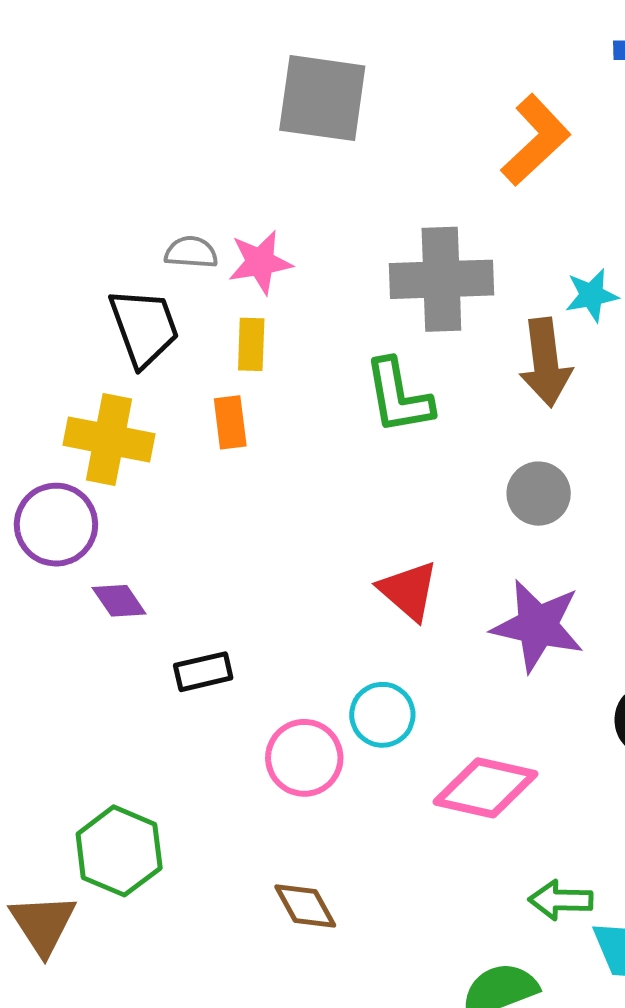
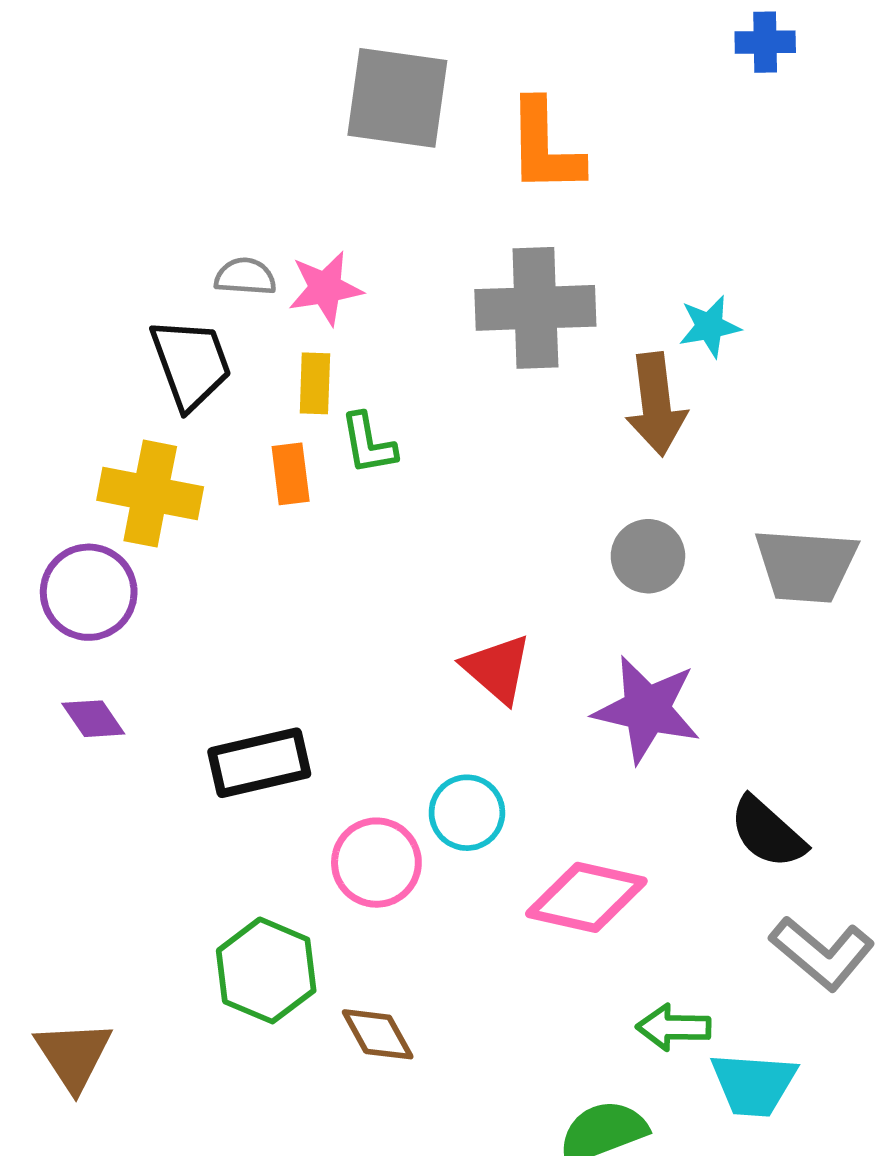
orange L-shape: (536, 140) -> (545, 147), moved, turned 132
green L-shape: (398, 396) -> (368, 444), moved, size x0.7
purple diamond: (119, 601) -> (93, 719), moved
black rectangle: (203, 672) -> (259, 763), size x1.5
green hexagon: (119, 851) -> (266, 970), moved

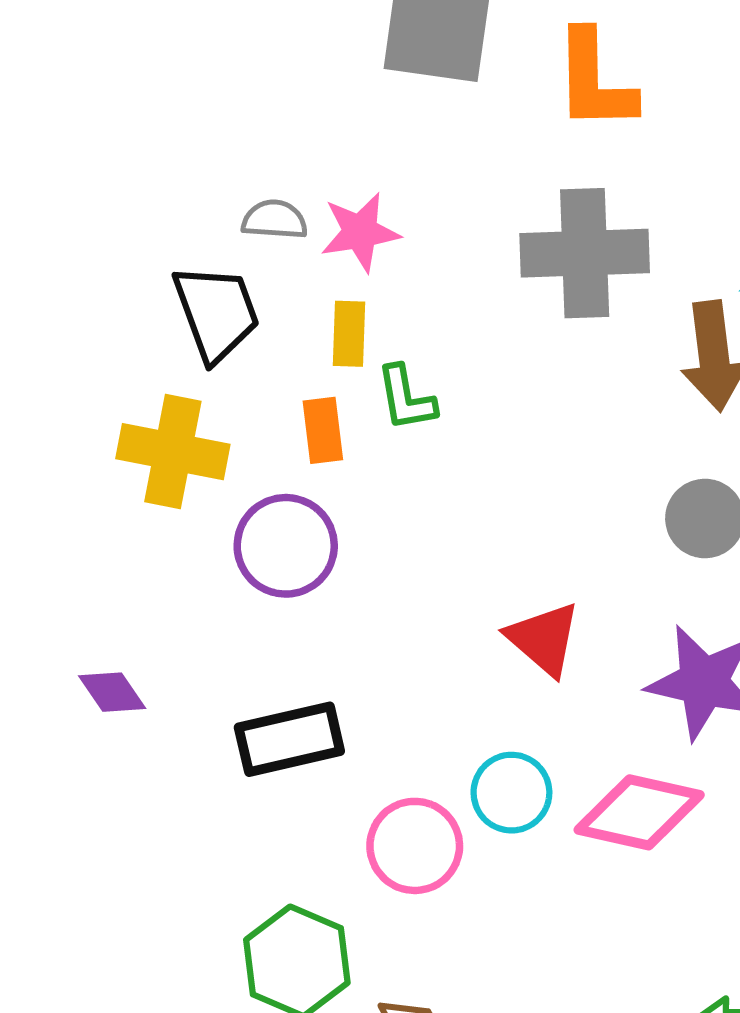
purple circle: (89, 592) -> (286, 546), moved
pink diamond: (586, 897) -> (639, 812), moved

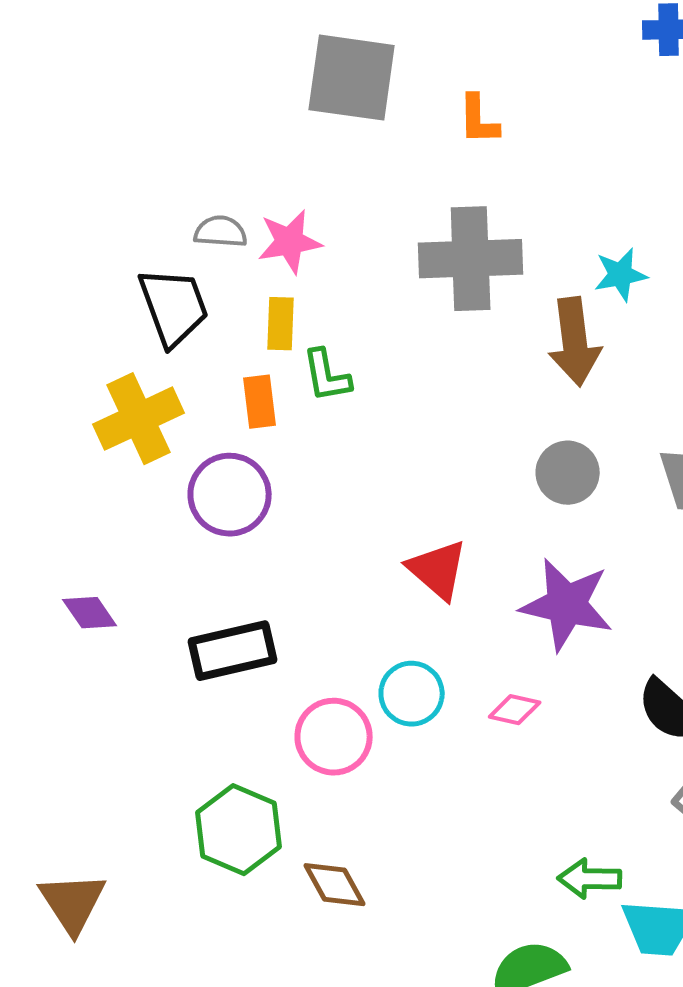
orange L-shape: (595, 81) -> (479, 120), size x0.6
yellow cross: (173, 452) -> (139, 419), turned -36
pink diamond: (639, 812) -> (515, 710), size x0.5

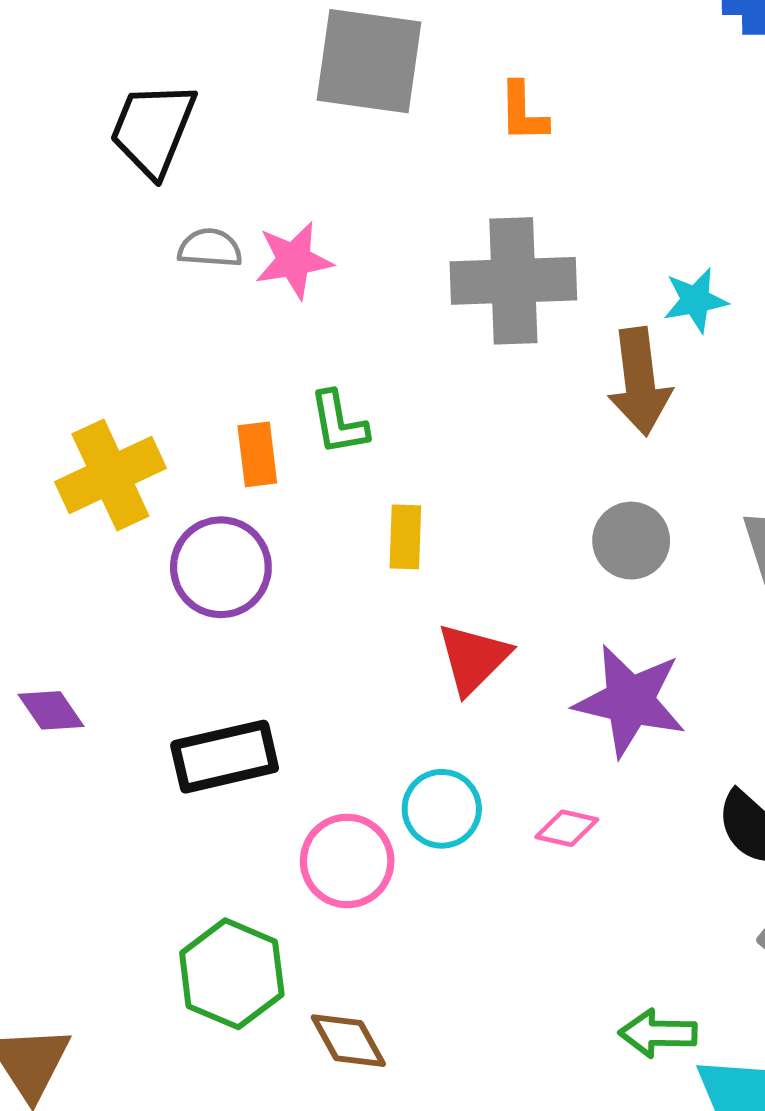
black trapezoid: (174, 307) -> (153, 129), moved, turned -138
yellow rectangle: (281, 324) -> (405, 537), moved
red triangle: (438, 570) -> (473, 658), turned 34

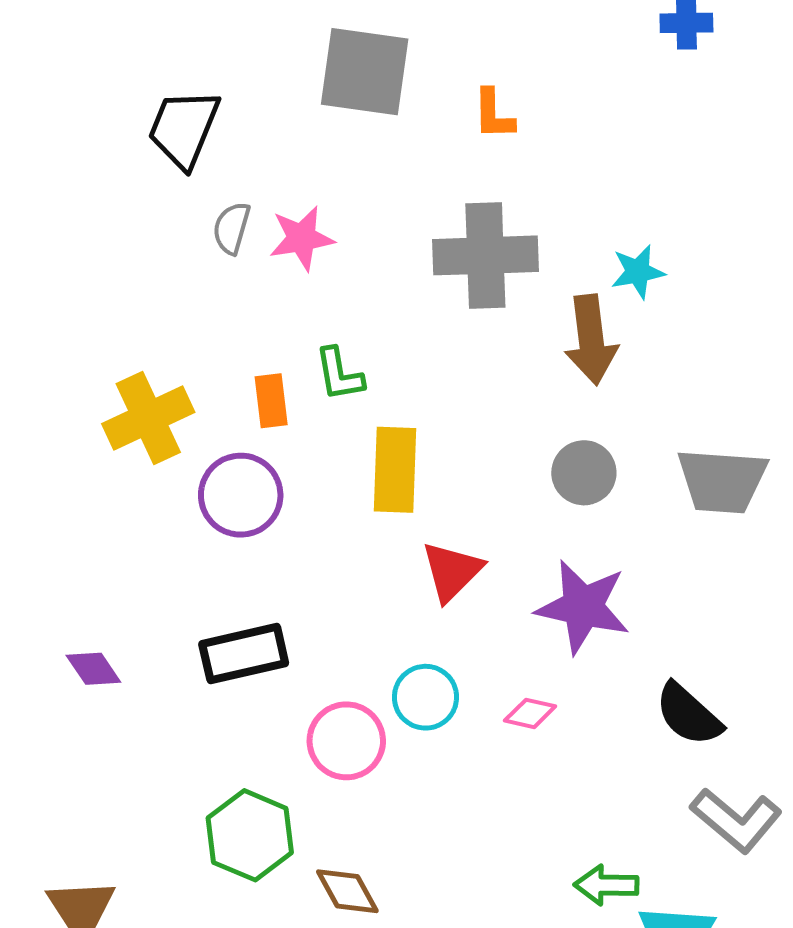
gray semicircle: (210, 248) -> (232, 228), turned -78
yellow rectangle: (405, 537) -> (395, 470), size x1.6
purple diamond: (51, 710) -> (93, 669), moved

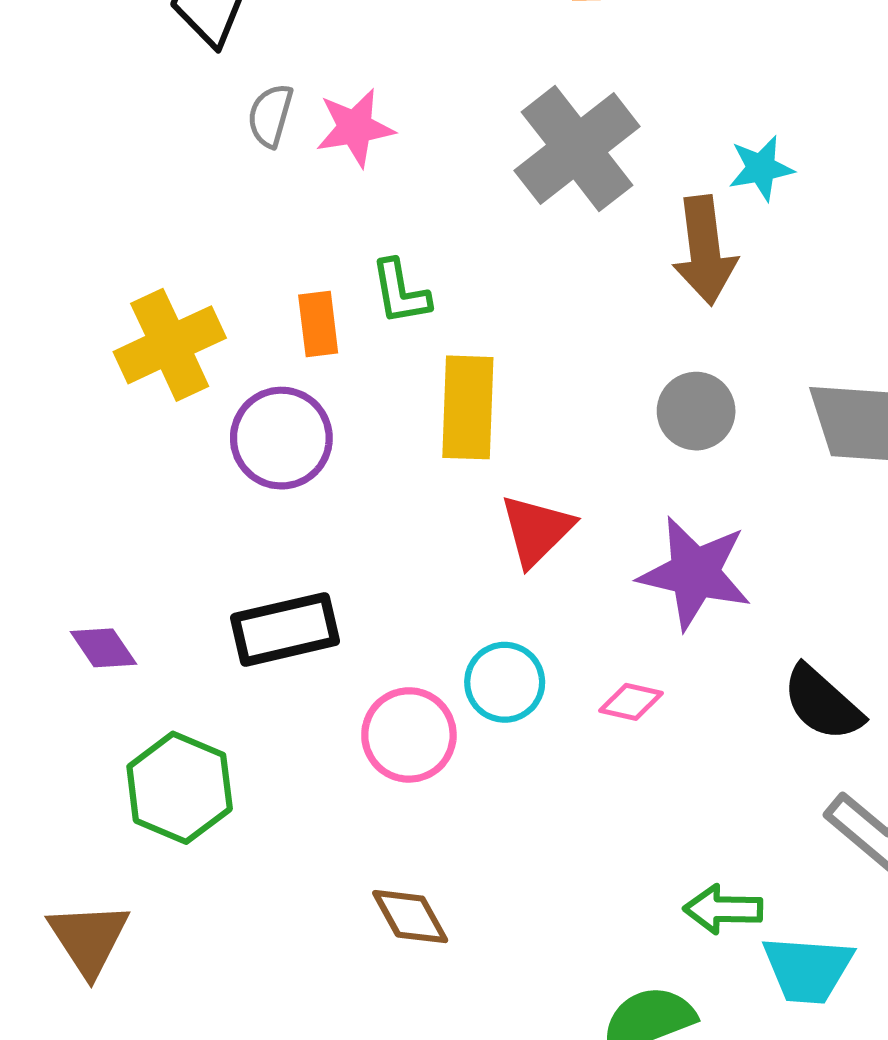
gray cross: (485, 255) -> (577, 149), turned -36
green hexagon: (250, 835) -> (180, 788), moved

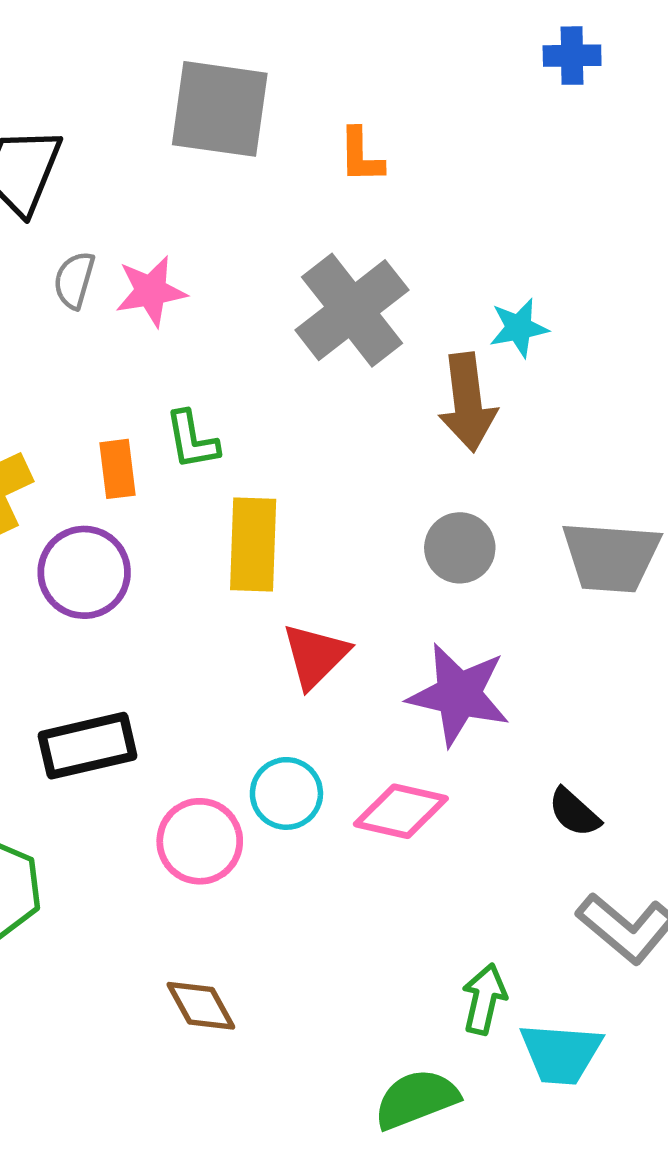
pink diamond: (631, 702) -> (401, 811), size x1.6
black semicircle: (822, 703) -> (574, 812), size x0.7
green arrow: (723, 909) -> (484, 999), turned 102

